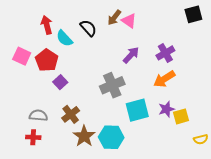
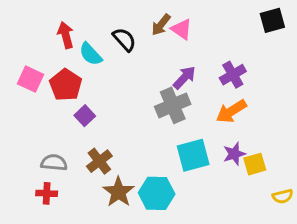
gray cross: (112, 85) -> (173, 105), moved

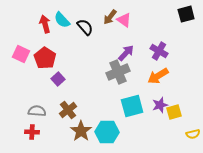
cyan semicircle: (91, 54) -> (62, 20), moved
purple cross: (233, 75) -> (159, 51), turned -30

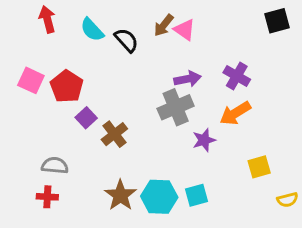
red arrow: (45, 24) -> (47, 19), moved
purple arrow: (126, 53) -> (188, 79), turned 36
purple star: (160, 105) -> (204, 140), moved
cyan square: (132, 106) -> (196, 195), moved, size x0.7
brown cross: (68, 110) -> (114, 134), moved

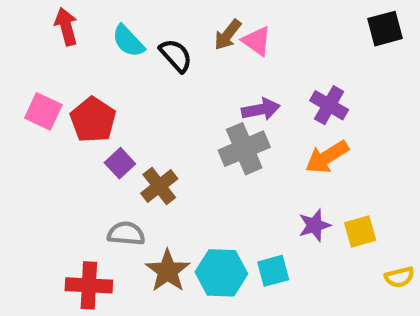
purple star: (204, 140) -> (315, 225), moved
gray semicircle: (55, 165) -> (126, 234), moved
red cross: (47, 197) -> (89, 285), moved, size x1.5

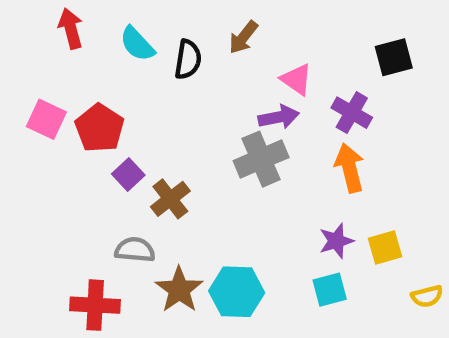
black square: (385, 29) -> (394, 57), moved
pink triangle: (257, 41) -> (296, 79), moved
black semicircle: (176, 56) -> (188, 59), turned 51
orange arrow: (327, 157) -> (350, 168), turned 108
cyan square: (273, 271) -> (330, 290), moved

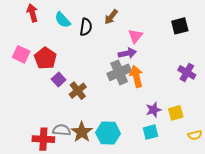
pink triangle: (296, 79) -> (135, 36), turned 35
purple cross: (352, 113) -> (187, 72), moved
orange arrow: (350, 168) -> (136, 76), moved
gray semicircle: (135, 250) -> (62, 130), moved

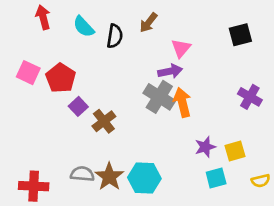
gray cross: (119, 72) -> (159, 97), turned -35
cyan square: (150, 132) -> (216, 178), moved
red cross: (43, 139) -> (34, 186), moved

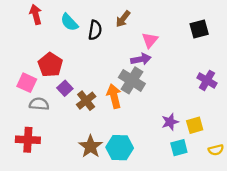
pink square: (28, 73) -> (27, 83), moved
orange arrow: (182, 102) -> (114, 96), moved
gray semicircle: (82, 174) -> (39, 104), moved
red cross: (34, 186) -> (28, 140), moved

